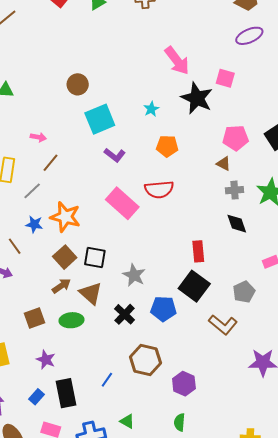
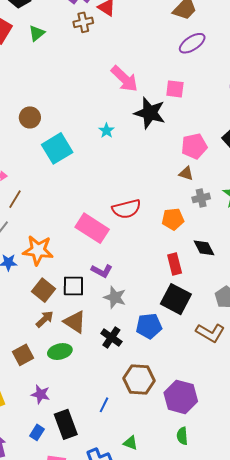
orange pentagon: (167, 146) -> (173, 219), moved
purple L-shape: (115, 155) -> (102, 271), moved
black diamond: (237, 224) -> (204, 248), moved
purple hexagon: (184, 384) -> (181, 397), size x1.4

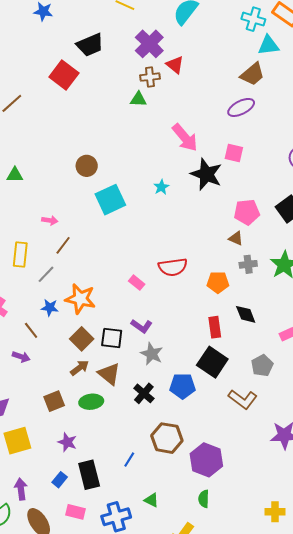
green triangle: (37, 33) -> (138, 99), moved, turned 36
purple ellipse: (192, 43) -> (241, 107), moved
pink rectangle: (92, 228) -> (137, 283), size x0.5

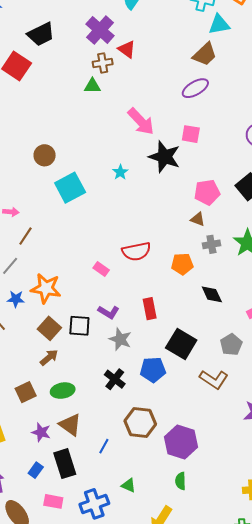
red rectangle: (215, 327) -> (150, 309), moved
brown triangle: (109, 374) -> (70, 425), moved

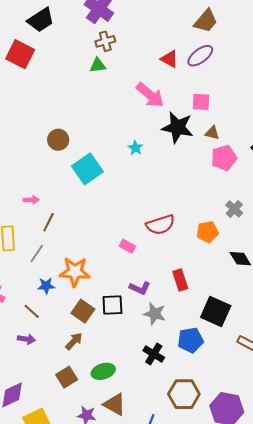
red triangle: (127, 49) -> (169, 59), moved
brown triangle: (198, 219) -> (212, 133), moved
gray cross: (211, 244) -> (234, 209), turned -30
brown arrow: (49, 357) -> (74, 341), moved

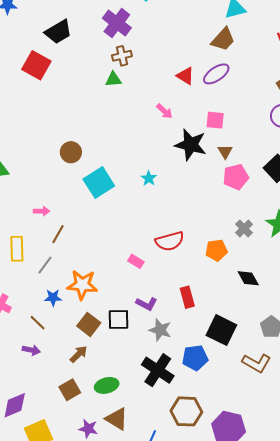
pink arrow: (150, 95) -> (165, 111), size x0.6
brown triangle: (212, 133) -> (225, 152), turned 42
cyan star: (135, 148) -> (149, 178), moved
black cross: (154, 354) -> (158, 370), size x1.5

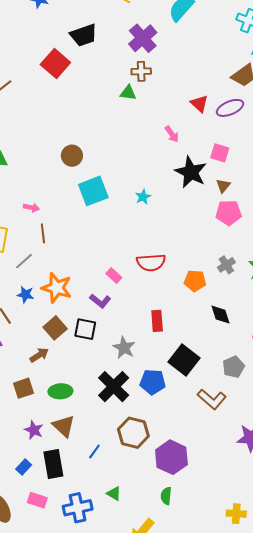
brown line: (58, 234) -> (43, 233), turned -48
purple L-shape: (147, 304) -> (100, 301), moved

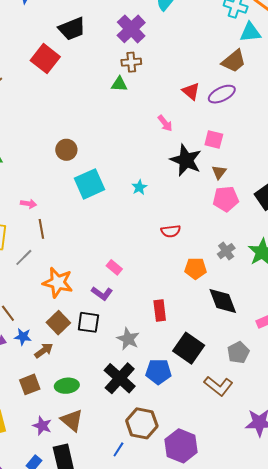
red semicircle: (151, 263) -> (171, 231), moved, size x0.7
blue star: (25, 295) -> (23, 337), moved
black diamond: (221, 315) -> (223, 301), size x1.4
blue line: (94, 452) -> (118, 449), moved

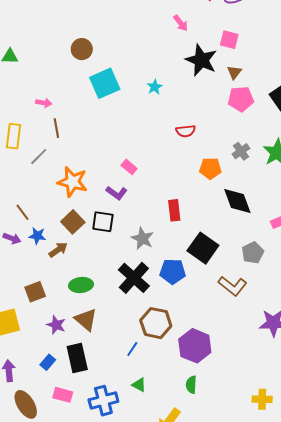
brown square: (30, 384) -> (35, 292), moved

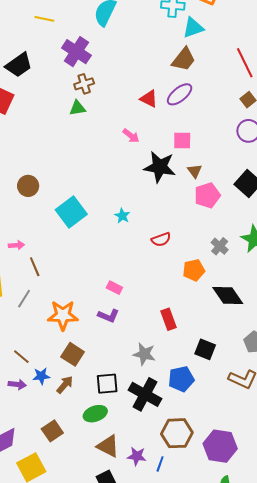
brown circle: (82, 49) -> (28, 186), moved
cyan star: (155, 87) -> (122, 216), moved
black square: (103, 222) -> (107, 384), moved
black square: (203, 248) -> (205, 349), size x0.7
purple star: (56, 325) -> (137, 456), moved

